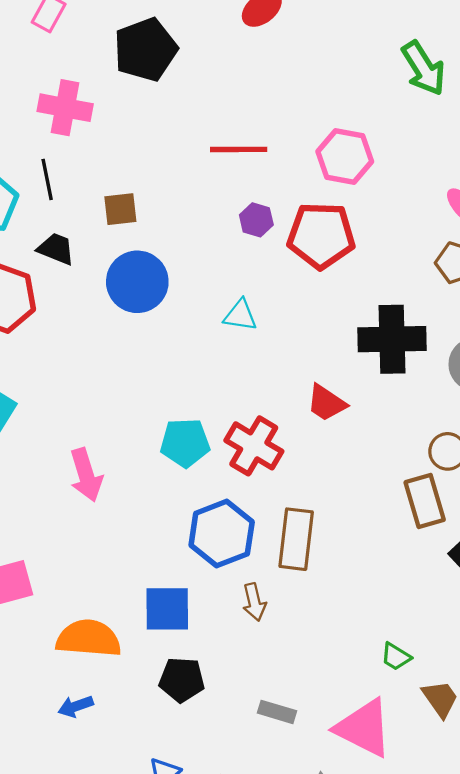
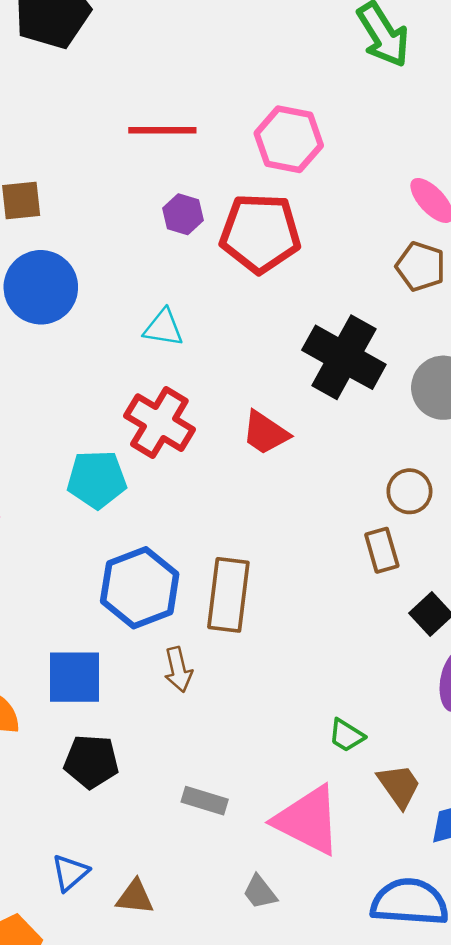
black cross: (392, 339) -> (344, 357), turned 30
red cross: (254, 446) -> (159, 423), moved
brown rectangle: (425, 501) -> (382, 550), size x0.7

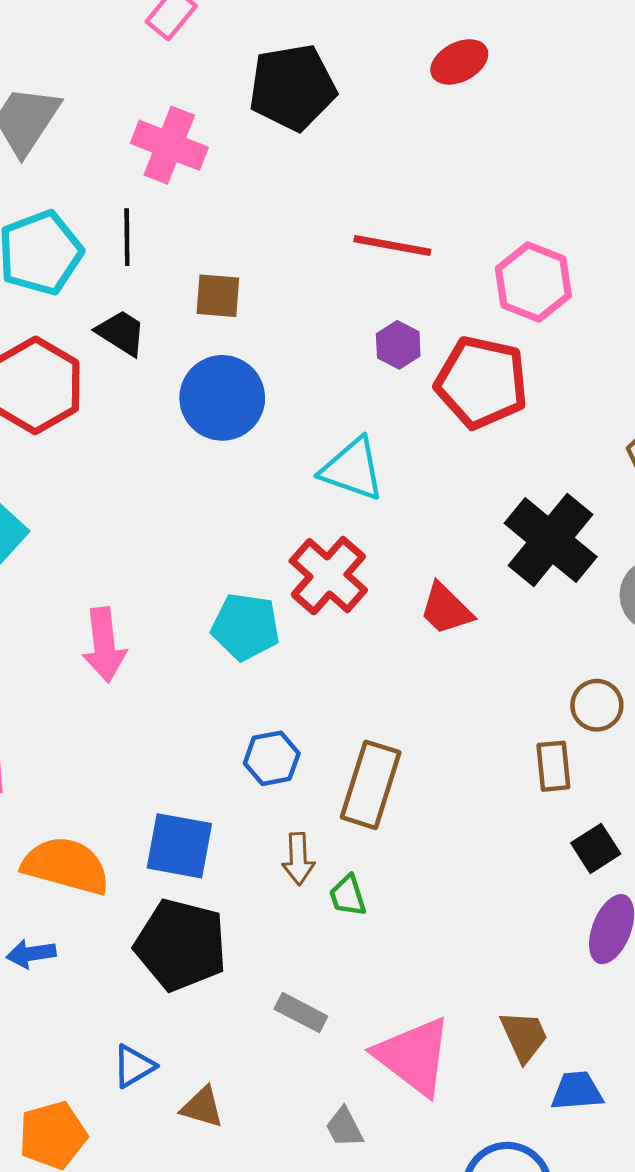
cyan triangle: (163, 328) -> (352, 469), size x1.4
blue hexagon: (140, 588) -> (272, 758), size x0.6
green trapezoid: (346, 735) -> (348, 896), moved, turned 30
black pentagon: (91, 762) -> (181, 945), size x1.5

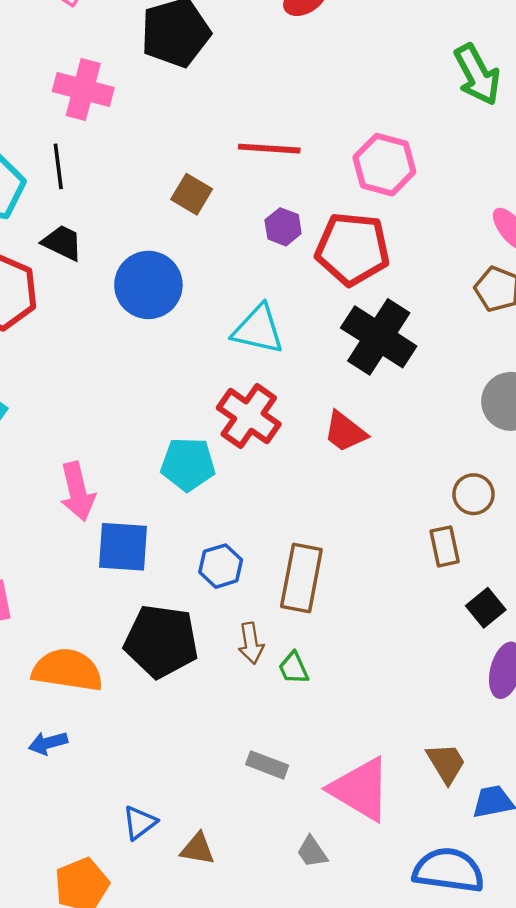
brown square: (218, 296) -> (192, 194), moved, turned 33
black cross: (551, 540) -> (379, 337), moved
blue square: (179, 846) -> (123, 547), moved
black pentagon: (181, 945) -> (161, 641), moved

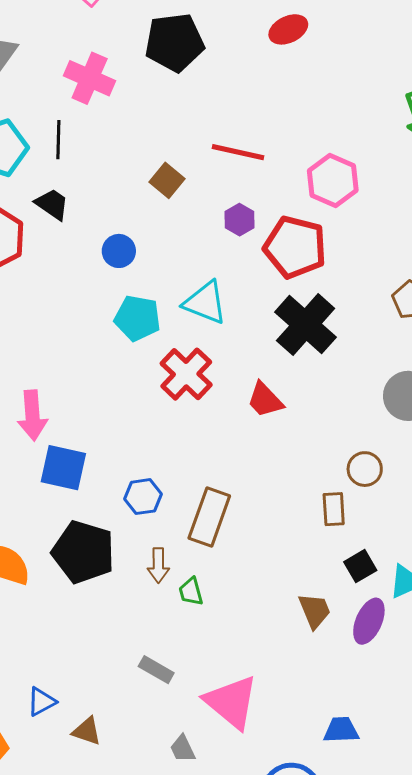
blue circle: (148, 285) -> (119, 251), size x0.6
cyan pentagon: (188, 464) -> (137, 318), moved
brown trapezoid: (446, 763) -> (315, 611), moved

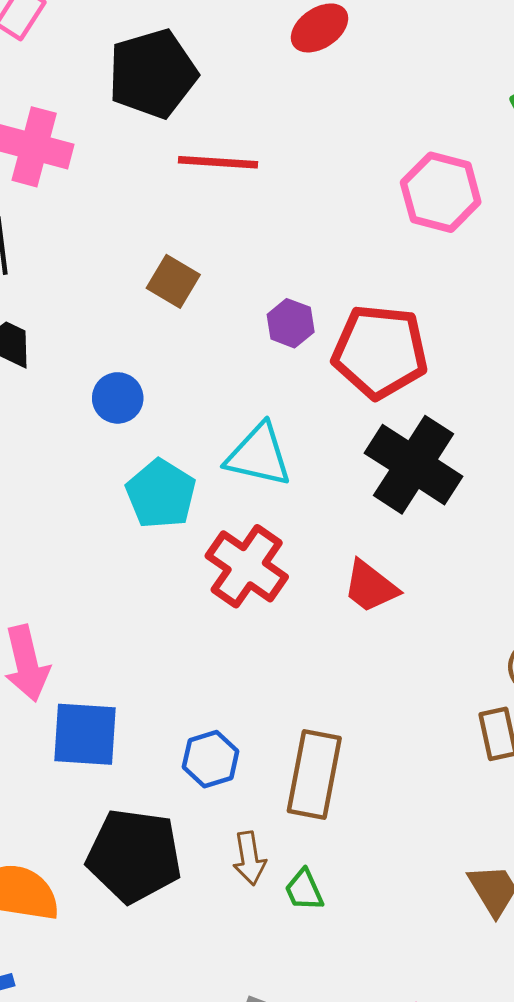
red line: (238, 152) -> (218, 162), moved
pink hexagon: (333, 181) -> (441, 192), moved
cyan pentagon: (137, 318) -> (161, 494), turned 30

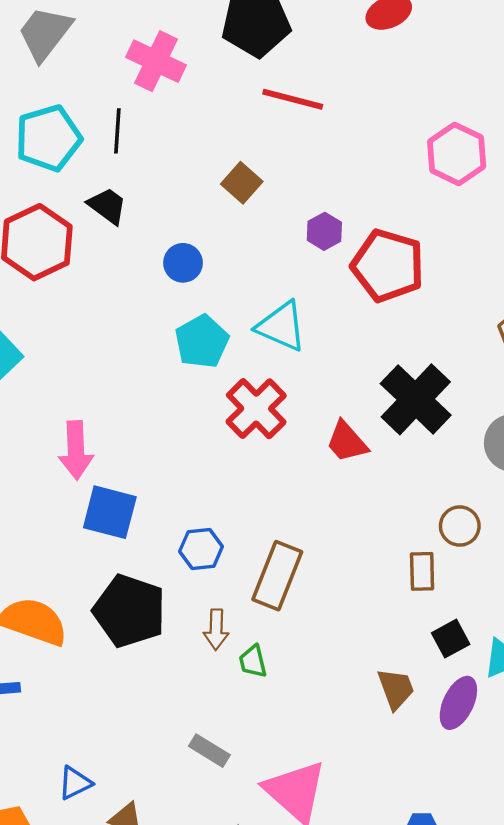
black cross: (414, 465) -> (416, 399), moved

